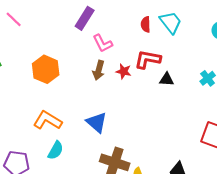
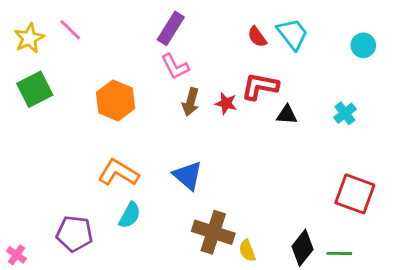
red semicircle: (146, 24) -> (257, 37), turned -35
pink L-shape: (103, 43) -> (175, 67), moved

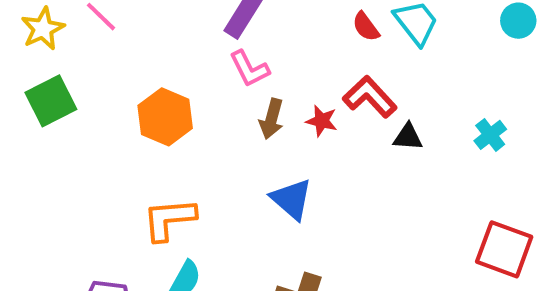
cyan circle: (363, 45) -> (518, 21), moved
red L-shape: (260, 86) -> (370, 97), turned 36
orange L-shape: (118, 173) -> (169, 219), turned -36
blue triangle: (188, 176) -> (292, 199), moved

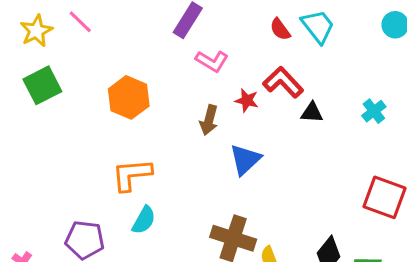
pink L-shape: (249, 69) -> (212, 61), moved, turned -32
brown arrow: (272, 119) -> (209, 120), moved
blue triangle: (292, 199) -> (245, 160), moved, turned 36

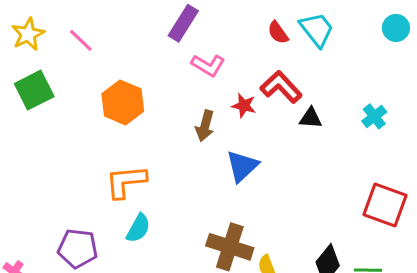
pink line: (80, 22) -> (81, 40), moved

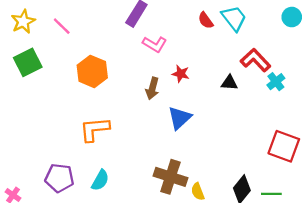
red L-shape: (281, 87) -> (255, 60), moved
cyan semicircle: (138, 228) -> (100, 180), moved

